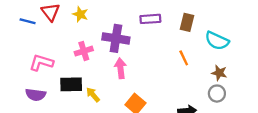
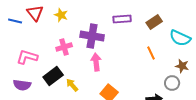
brown rectangle: (187, 22) -> (154, 22), turned 42
black rectangle: (71, 84) -> (53, 76), turned -36
gray circle: (217, 94) -> (172, 83), moved

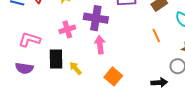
black rectangle: (53, 76) -> (56, 59), turned -54

